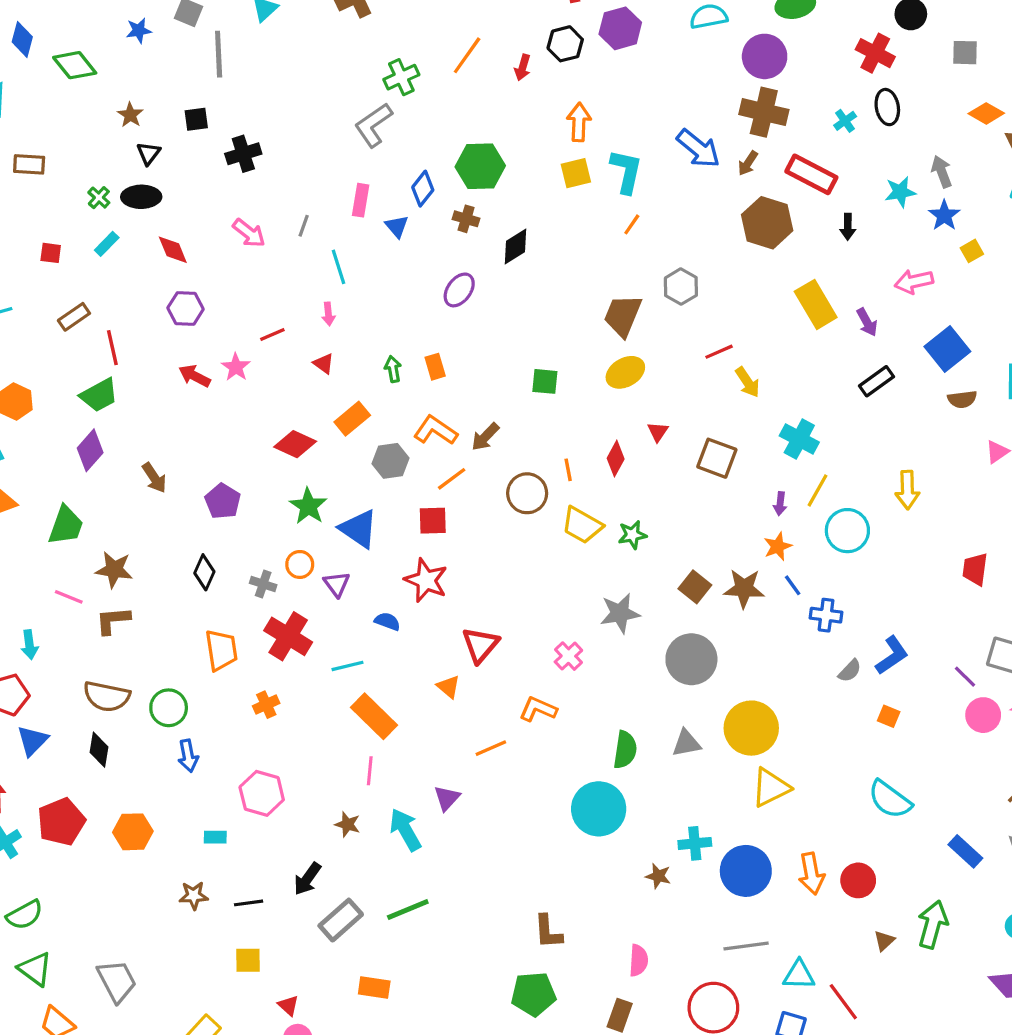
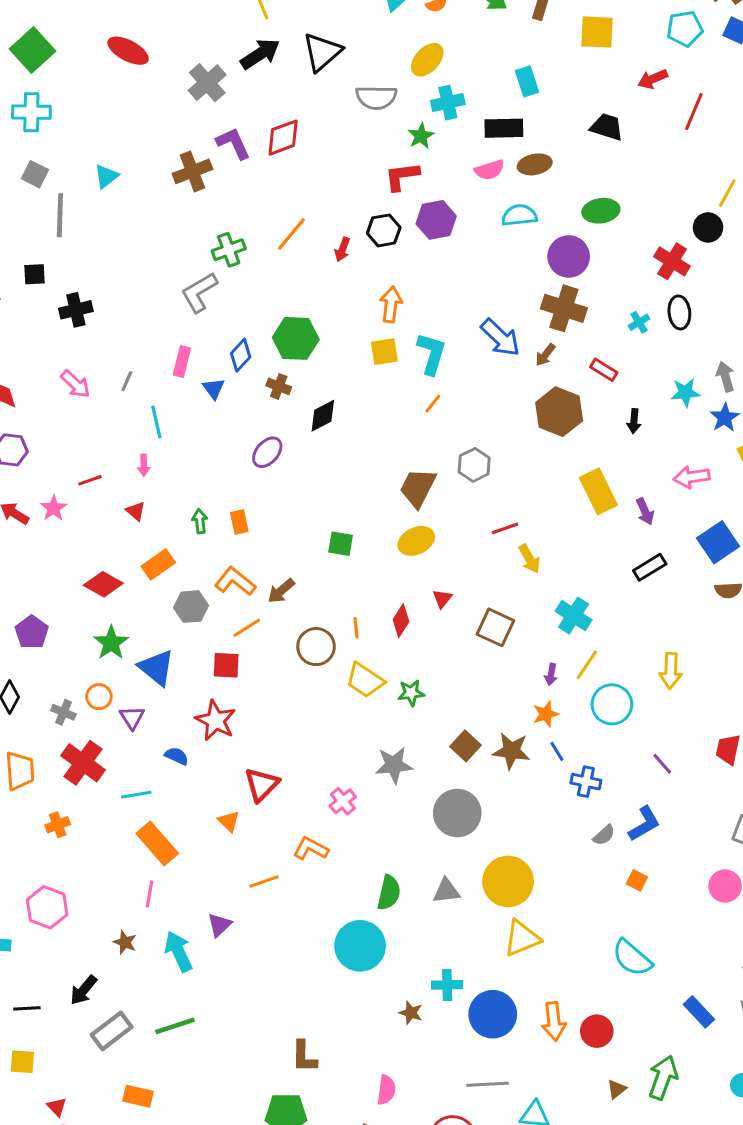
red rectangle: (811, 174) -> (604, 370), size x0.6
purple line: (965, 677) -> (662, 764), moved

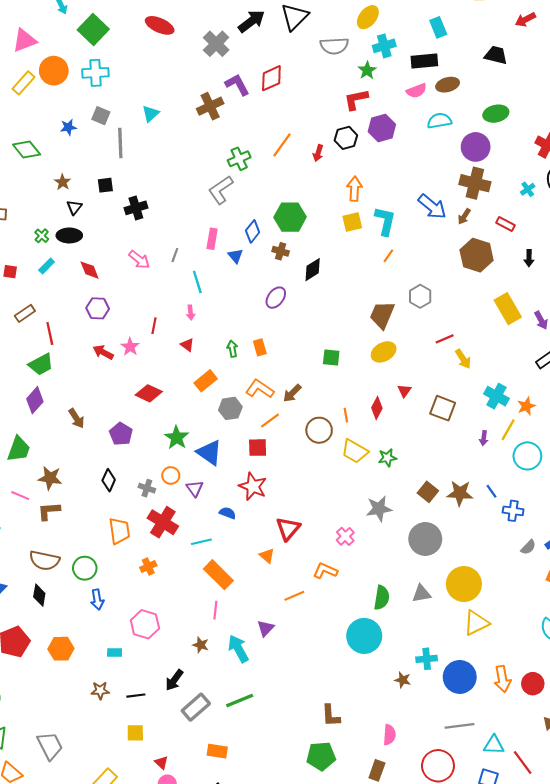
red line: (90, 480) -> (154, 326), turned -56
red diamond: (103, 584) -> (149, 393), moved
orange star: (546, 714) -> (526, 406), moved

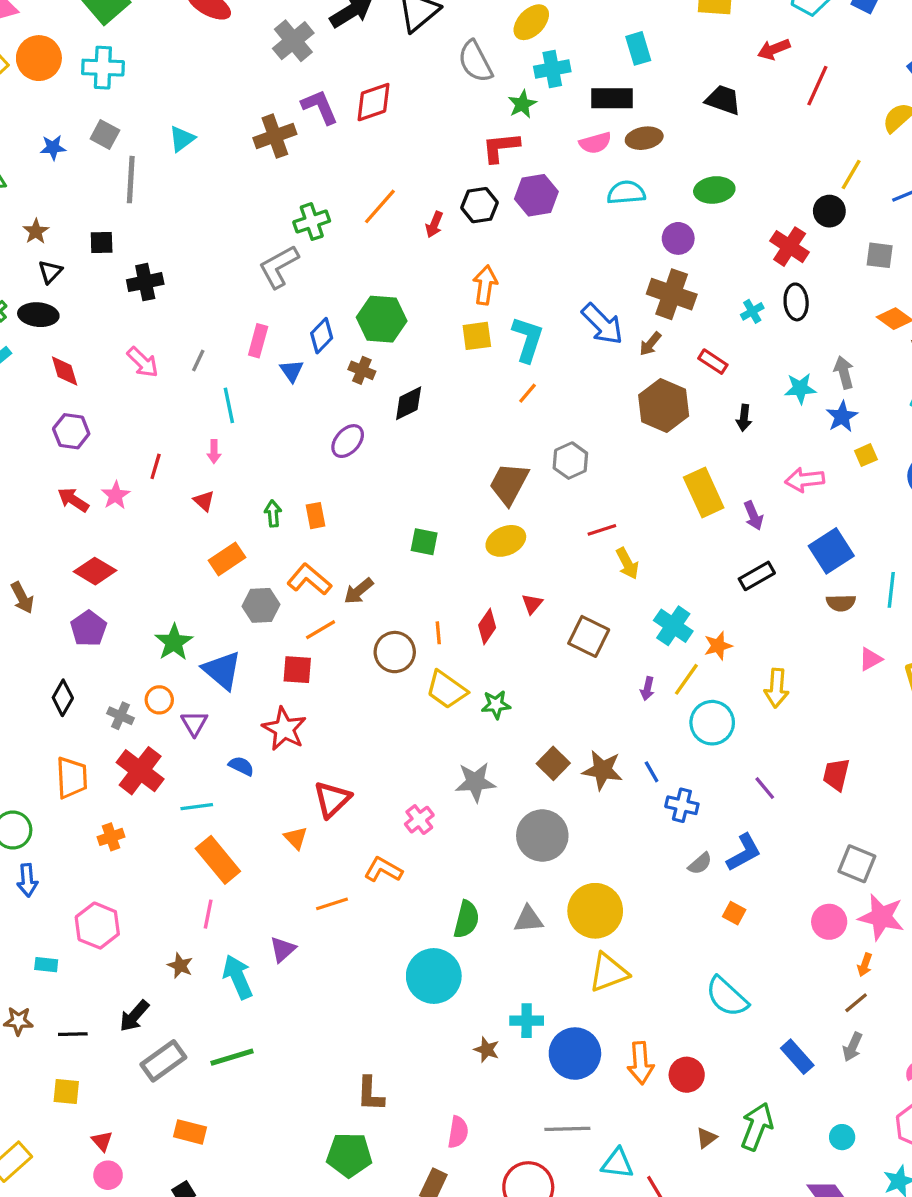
gray semicircle: (334, 46) -> (475, 61), turned 60
purple circle: (476, 147) -> (678, 238), size x0.7
red diamond: (149, 393) -> (95, 571), moved

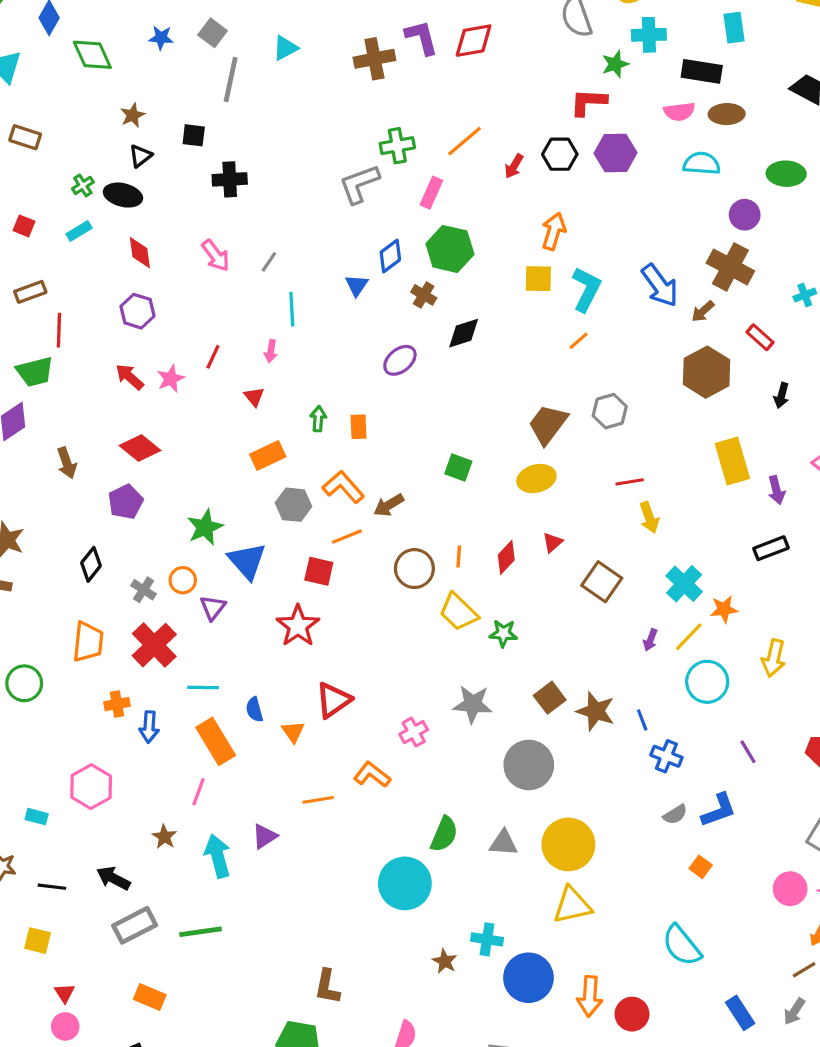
pink rectangle: (258, 341) -> (431, 193), moved
blue semicircle: (241, 766) -> (254, 710), moved, turned -140
blue arrow: (27, 880) -> (149, 727), moved
black arrow: (134, 1016) -> (113, 878), turned 68

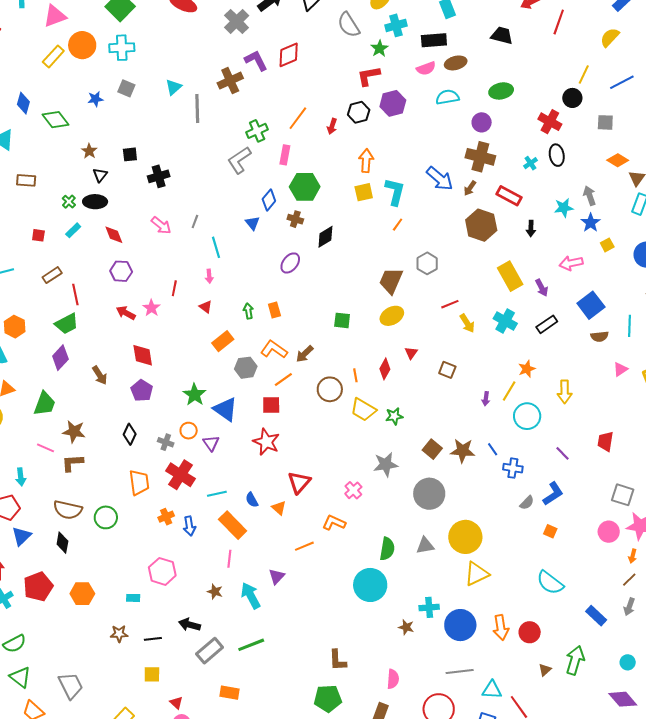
gray line: (231, 79) -> (197, 109), moved
red rectangle: (760, 337) -> (509, 196), size x1.4
red diamond: (140, 448) -> (143, 355), turned 55
brown square: (602, 582) -> (447, 370), size x0.7
cyan cross: (684, 584) -> (505, 321), moved

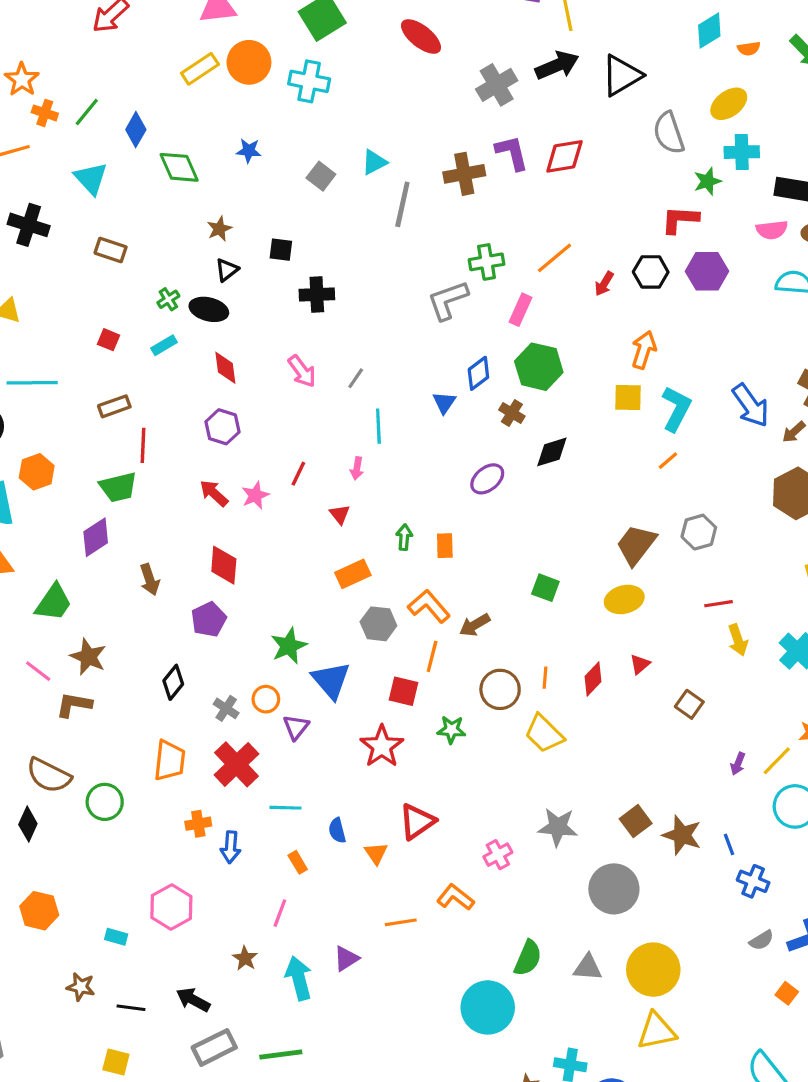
gray square: (126, 88) -> (321, 176), moved
orange line: (283, 379) -> (432, 656), turned -54
green star: (394, 416) -> (451, 730), moved
orange rectangle: (233, 525) -> (298, 862), size x0.5

